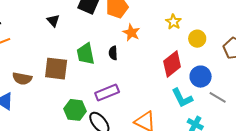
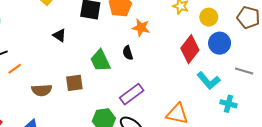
brown square: (56, 69) -> (74, 83), size x0.7
blue circle: (201, 77) -> (220, 43), moved
brown semicircle: (22, 79) -> (42, 90), moved

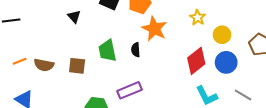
orange star: (141, 28) -> (154, 29), size x1.4
orange line: (15, 69) -> (20, 61), moved

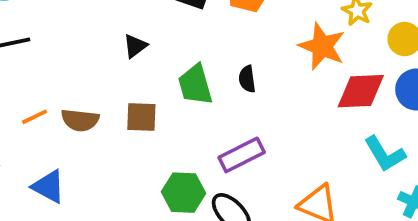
black triangle: (74, 17) -> (135, 46), moved, turned 40
orange star: (154, 29) -> (322, 46), moved
red diamond: (196, 61) -> (361, 91), turned 40

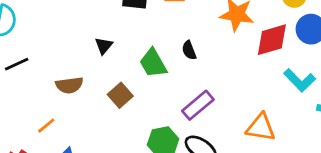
orange line: (35, 117) -> (46, 126), moved
brown square: (141, 117) -> (120, 95), turned -30
brown semicircle: (80, 120) -> (69, 85), moved

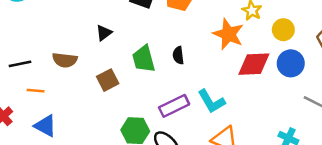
black line: (17, 64) -> (20, 64), moved
cyan L-shape: (300, 80) -> (211, 101), moved
orange line: (46, 126) -> (36, 91), turned 30

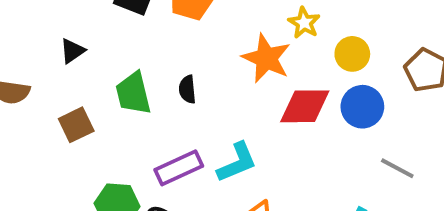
cyan L-shape: (211, 101) -> (237, 162), turned -84

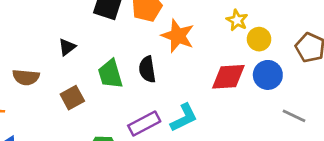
yellow star: (304, 23) -> (237, 20), moved
orange star: (266, 58) -> (178, 36), moved
black semicircle: (187, 89) -> (147, 69), size x1.4

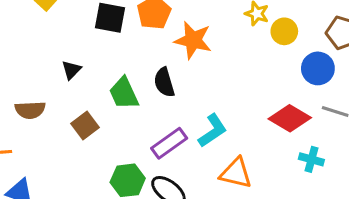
blue circle: (268, 75) -> (318, 68), moved
red diamond: (228, 77) -> (290, 118), moved, turned 42

